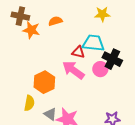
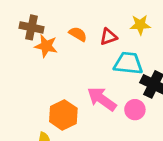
orange semicircle: (55, 21) -> (78, 34), turned 48
red triangle: (78, 52) -> (108, 37), moved, turned -32
pink circle: (100, 69) -> (135, 110), moved

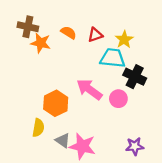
yellow star: (140, 25) -> (124, 39), moved, turned -30

